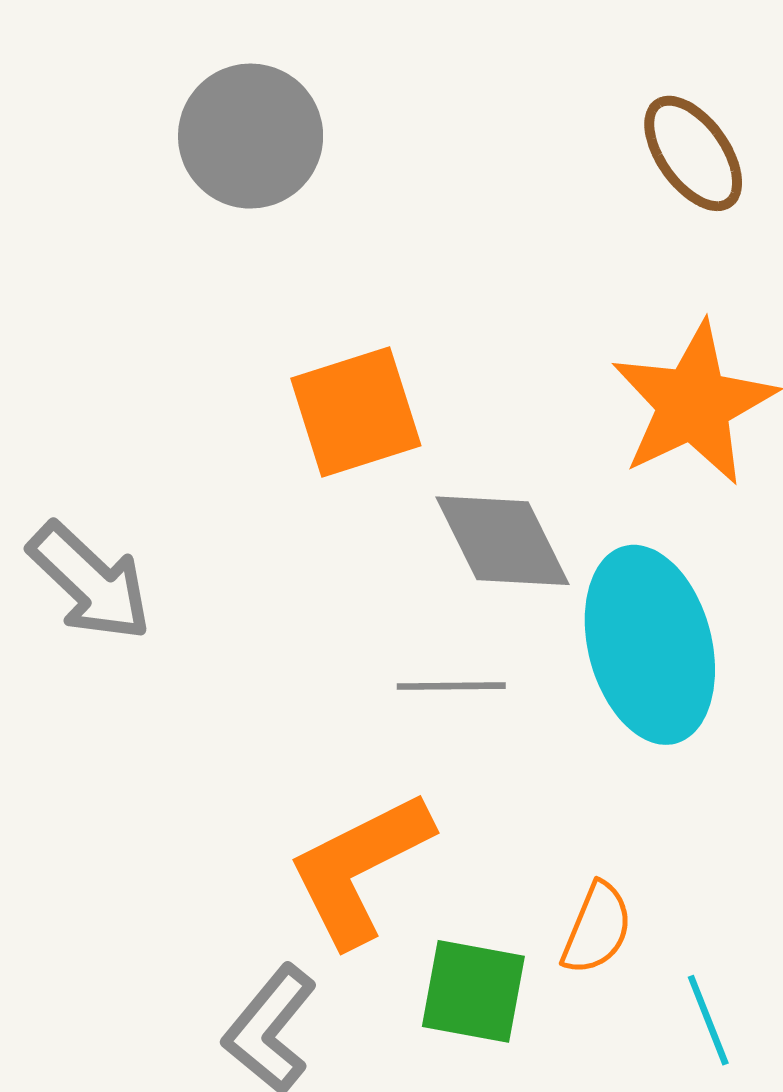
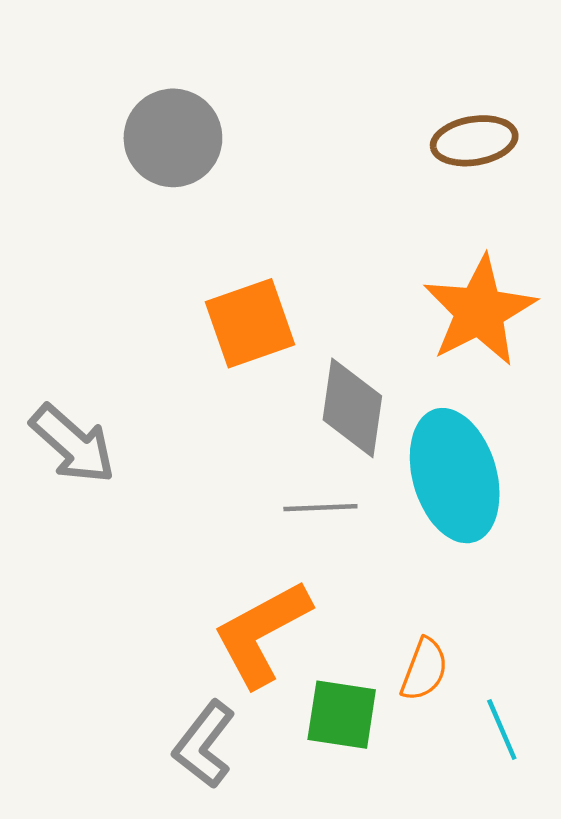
brown ellipse: (693, 153) -> (474, 141), turned -62
gray diamond: (503, 541) -> (352, 408), turned 36

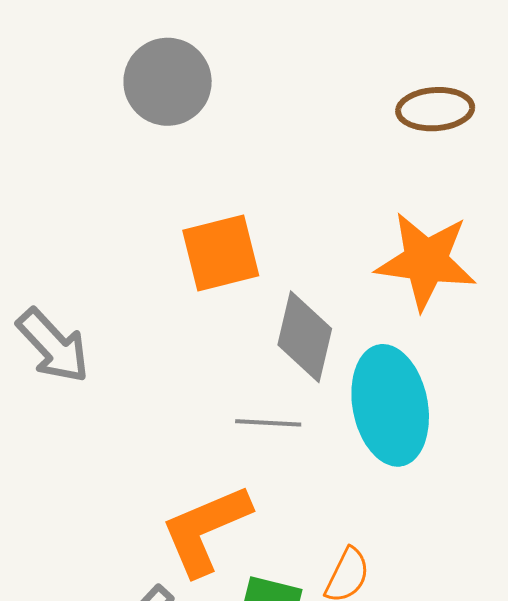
orange star: (479, 311) -> (426, 261), turned 30

